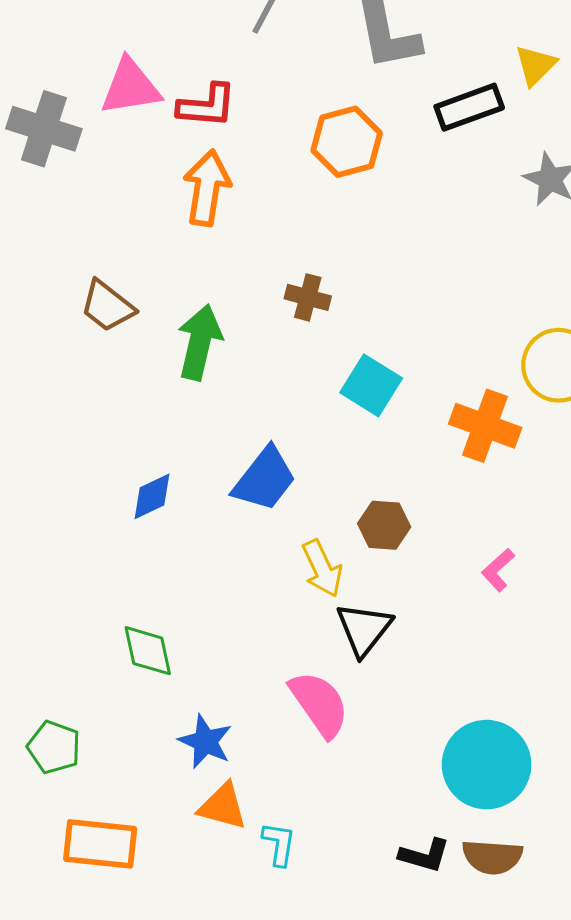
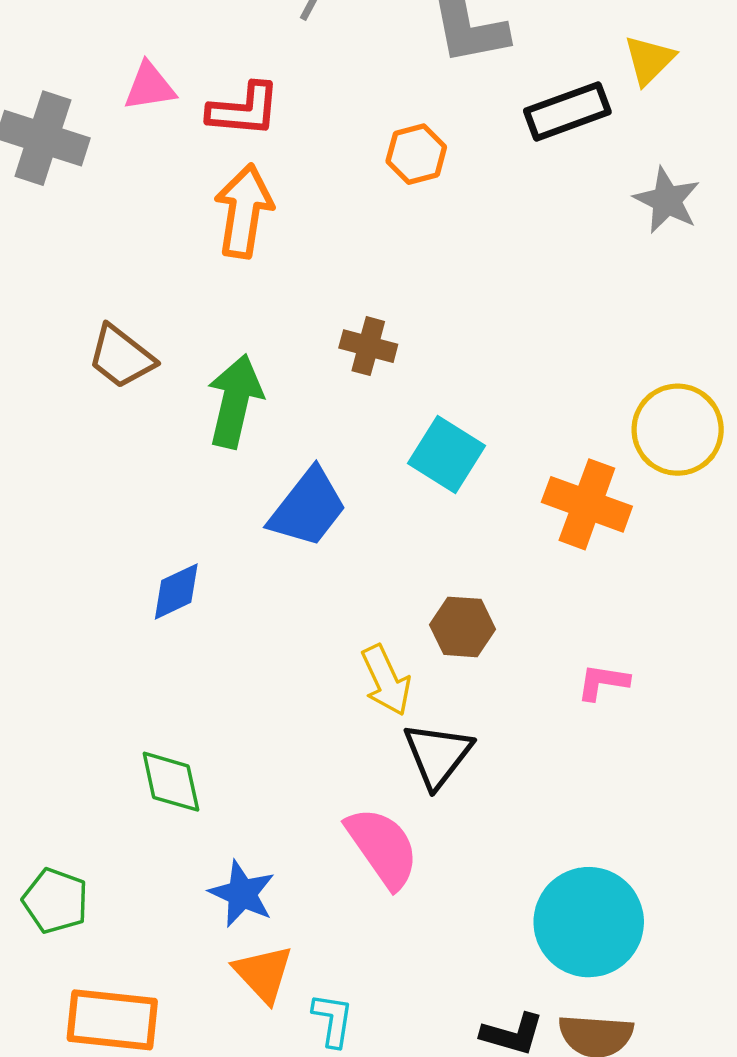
pink triangle: (130, 87) -> (150, 87), size x0.7
orange hexagon: (347, 142) -> (416, 154), size x0.7
blue trapezoid: (264, 479) -> (308, 508), moved
pink L-shape: (498, 570) -> (603, 682), turned 51
orange triangle: (223, 806) -> (263, 974), turned 32

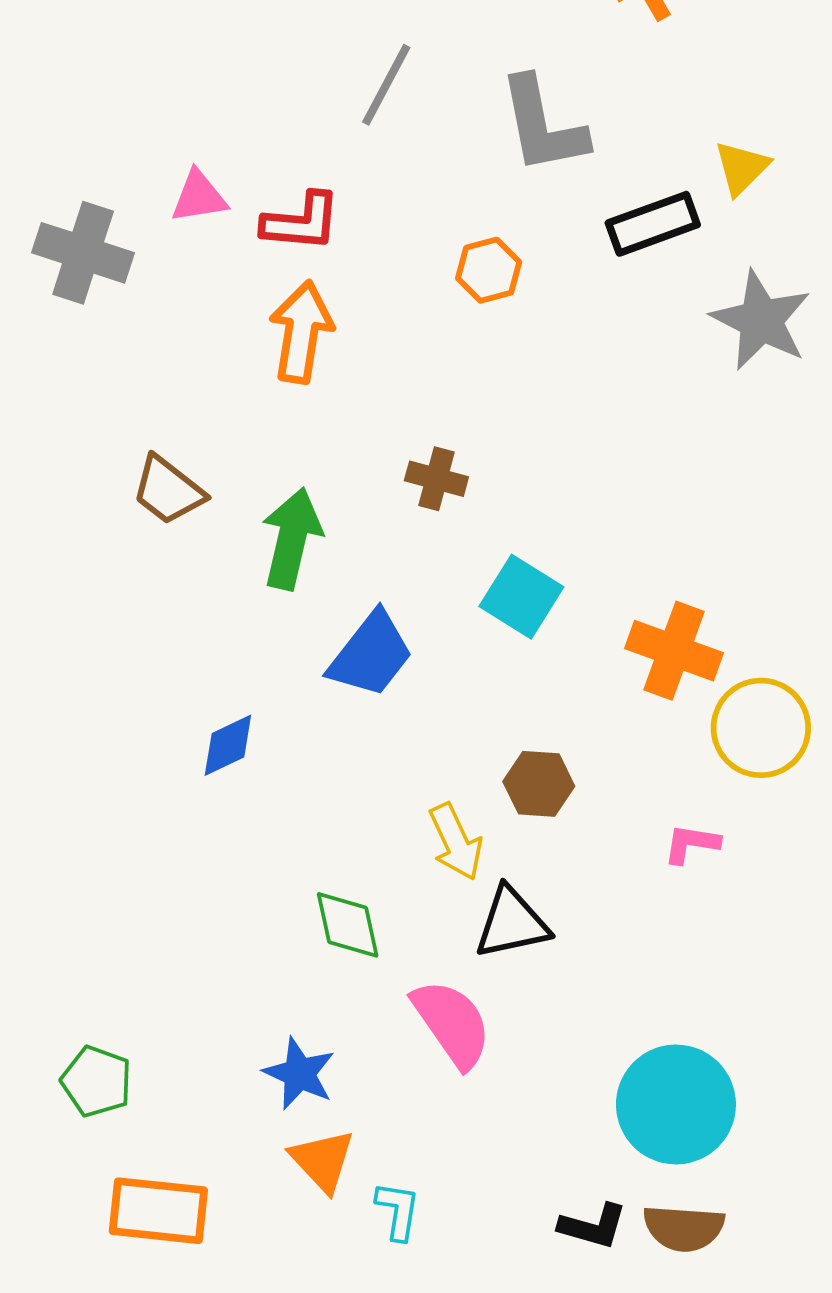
gray star: (667, 200) -> (761, 320), size x1.4
yellow circle: (678, 430) -> (761, 728), moved
black triangle: (438, 755) -> (512, 923), turned 40
green diamond: (171, 782) -> (348, 925), moved

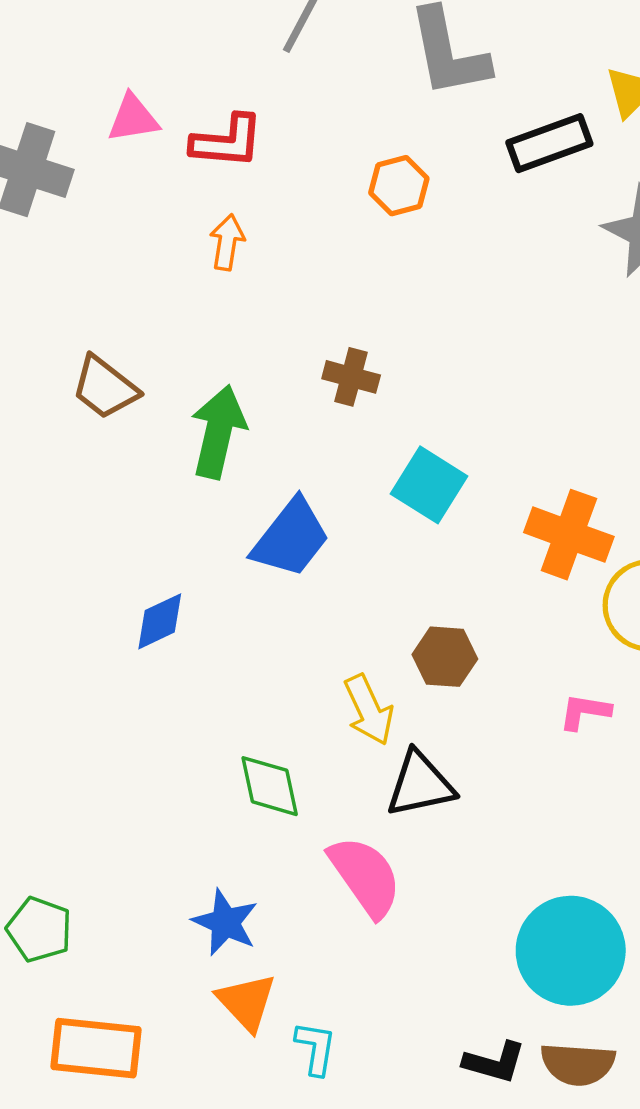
orange arrow: (301, 332) -> (227, 242), size x0.6

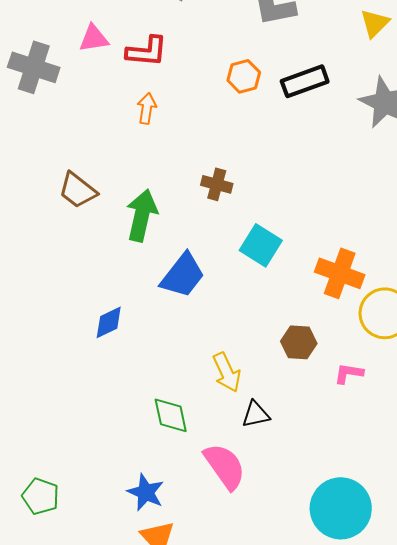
black rectangle: (549, 143) -> (305, 81), moved
brown hexagon: (445, 657) -> (299, 342), moved
black triangle: (420, 784) -> (256, 414), size x0.7

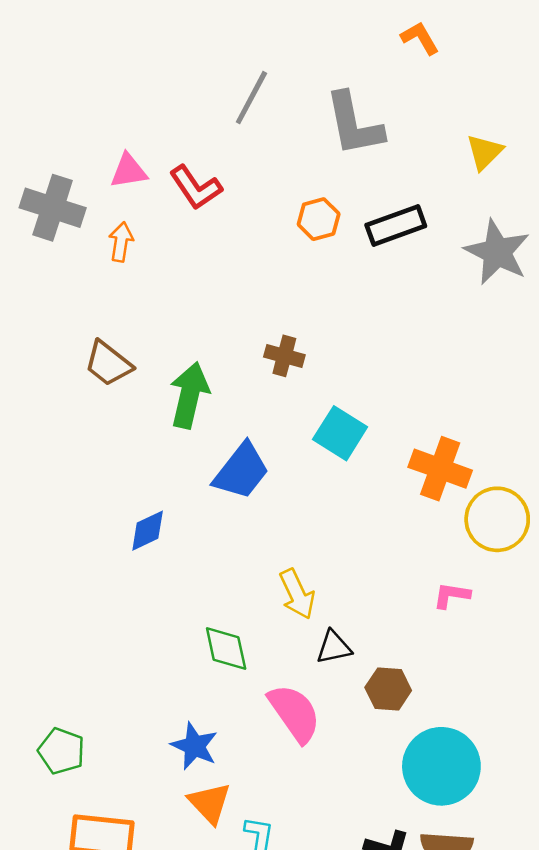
red L-shape: (147, 51) -> (196, 187), turned 51
orange arrow: (147, 108) -> (121, 242), moved
brown hexagon: (299, 342) -> (388, 689), moved

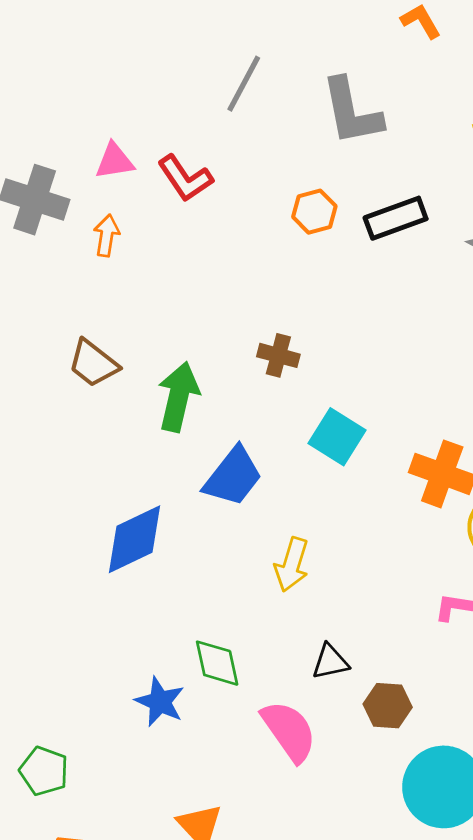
blue diamond: (148, 531) -> (135, 539), size x1.6
yellow arrow: (297, 594) -> (292, 565), moved, turned 42
blue star: (194, 746) -> (160, 702), moved

